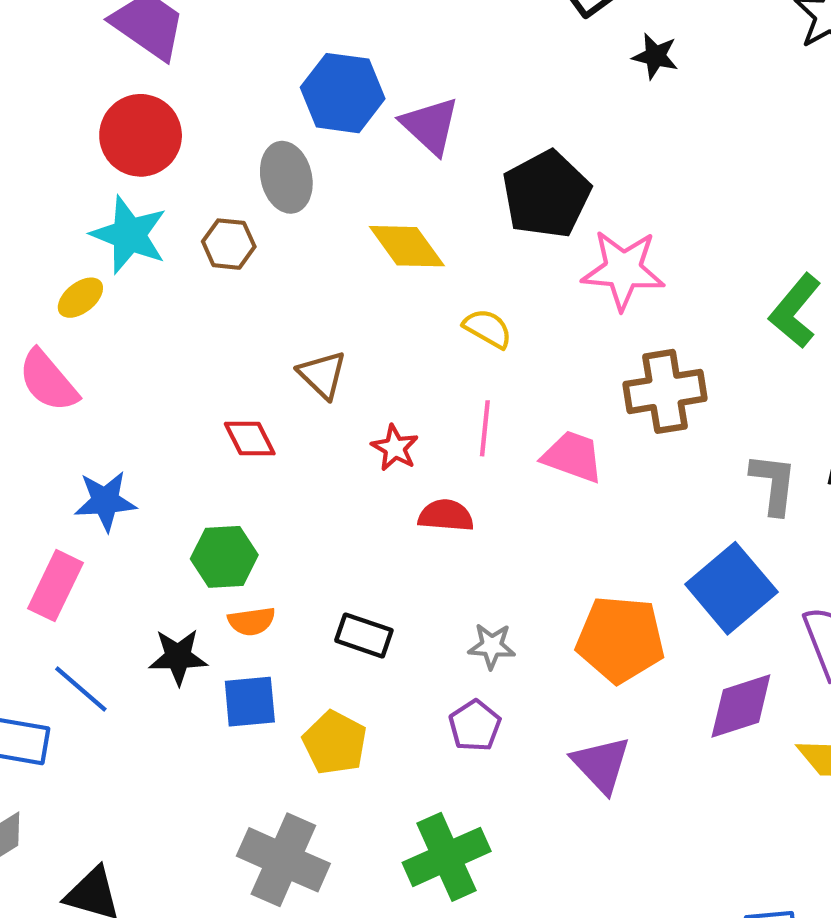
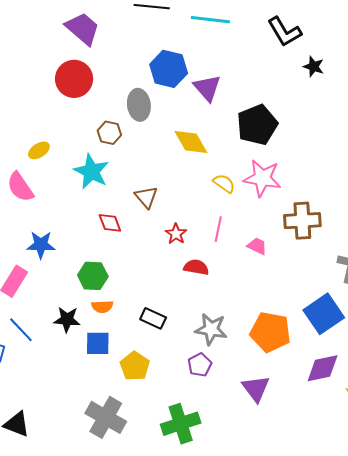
cyan star: (129, 235) -> (91, 171), moved
pink star: (623, 270) -> (262, 178), moved
pink trapezoid: (573, 457) -> (257, 246), size x0.7
gray star: (492, 646) -> (211, 329), size x1.5

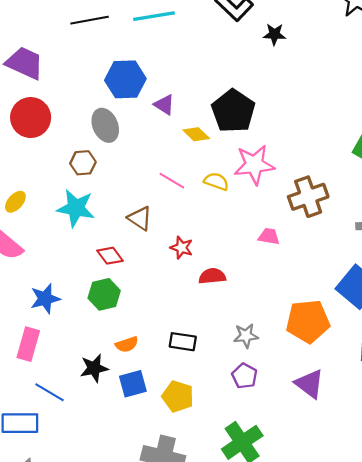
purple triangle: (207, 88) -> (164, 105), moved, size x0.7
yellow diamond: (191, 142) -> (196, 134), moved, size x0.7
pink line: (218, 229) -> (172, 181), moved, turned -55
green hexagon: (93, 276) -> (104, 294), moved
gray star: (211, 329) -> (246, 336), size x0.7

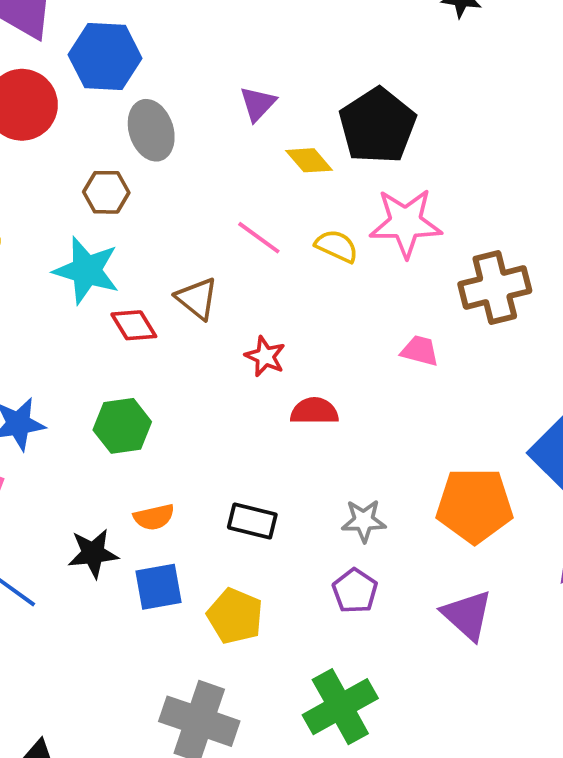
blue hexagon: (125, 79) -> (105, 56), moved
purple triangle: (164, 105) -> (258, 104), turned 35
red diamond: (110, 256) -> (134, 325), moved

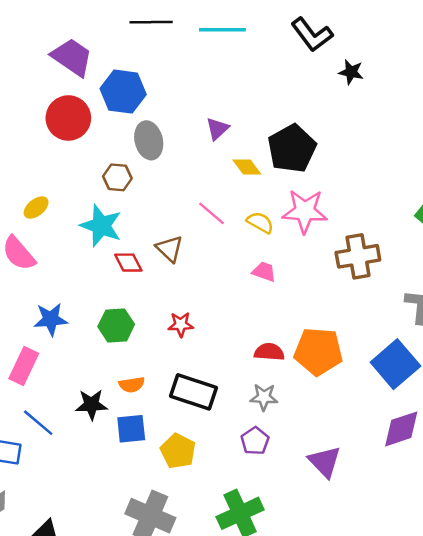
pink trapezoid: (420, 351) -> (264, 272), moved
red star: (265, 356) -> (181, 324), moved, turned -30
red semicircle: (314, 411) -> (269, 352), moved
orange pentagon: (474, 505) -> (318, 352), moved
black rectangle: (252, 521) -> (194, 392), size x1.5

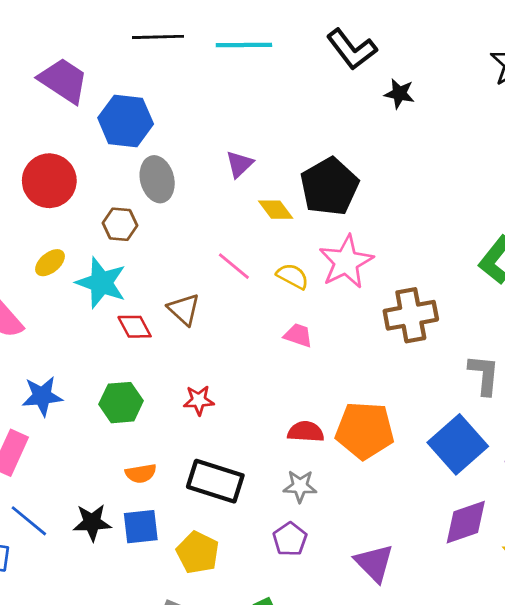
red circle: (68, 118) -> (49, 181), moved
yellow ellipse: (36, 208) -> (50, 263), moved
pink star: (305, 211) -> (346, 262), turned -30
black star: (91, 405) -> (92, 522), moved

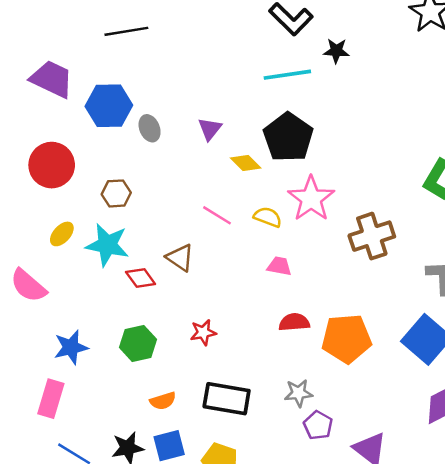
cyan line: (244, 45) -> (287, 75), moved
gray ellipse: (157, 179) -> (150, 128), moved, size x0.7
red semicircle: (306, 432) -> (294, 322), moved
purple pentagon: (290, 539) -> (318, 425), moved

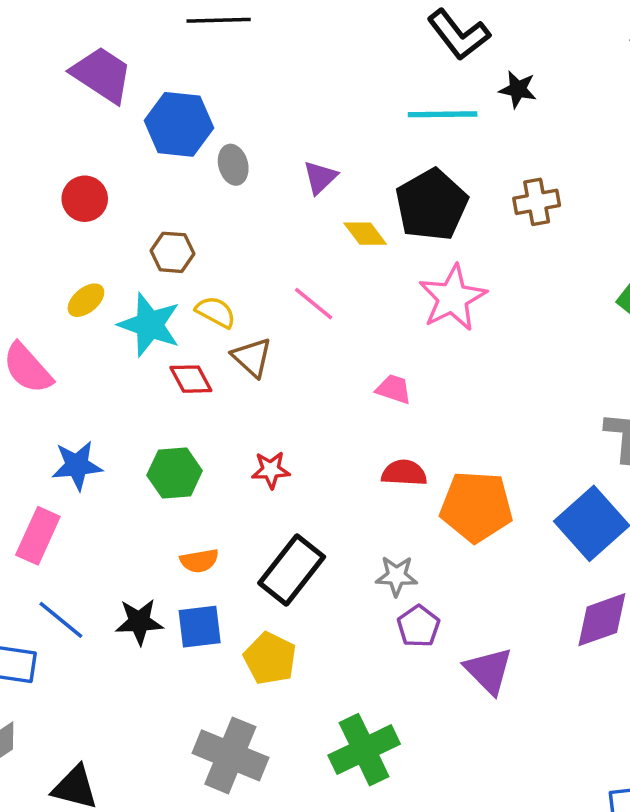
red circle: (52, 165) -> (85, 199), size x0.7
yellow semicircle: (268, 217) -> (216, 312), moved
brown cross: (372, 236) -> (537, 202), moved, size x0.7
black rectangle: (227, 399) -> (292, 570), turned -69

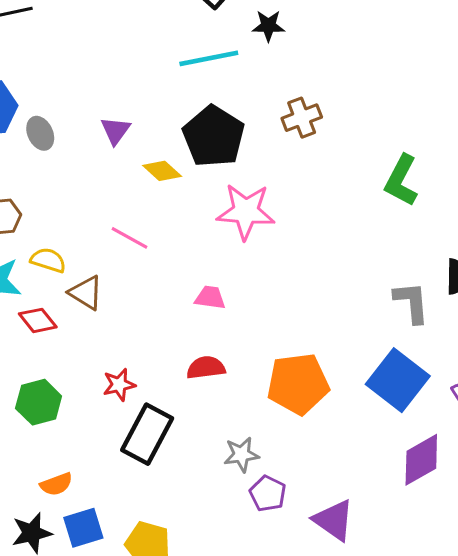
pink star: (453, 298) -> (246, 212), turned -30
red semicircle: (404, 473) -> (206, 368), moved
orange semicircle: (199, 561) -> (56, 484), moved
black rectangle: (292, 570) -> (147, 434), moved

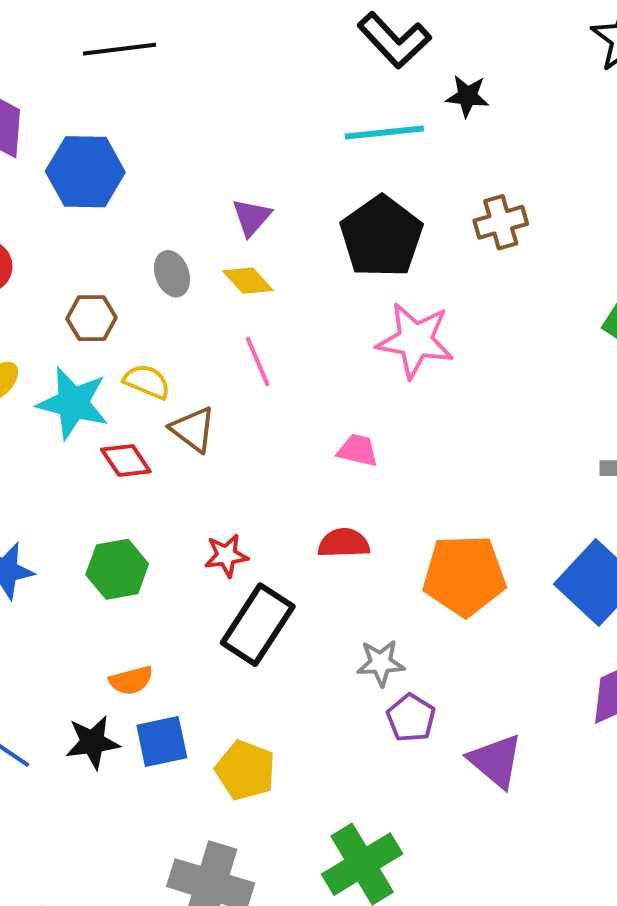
gray ellipse: (40, 133) -> (172, 274), moved
yellow diamond: (162, 171) -> (248, 281), moved
pink line: (130, 238) -> (258, 362), turned 33

